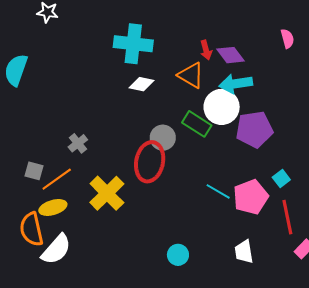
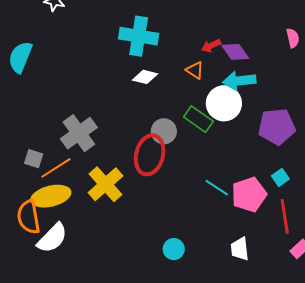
red arrow: (206, 50) -> (211, 46), turned 78
orange triangle: (191, 75) -> (195, 70), size x0.7
purple pentagon: (254, 129) -> (277, 127), moved
gray cross: (78, 143) -> (79, 133), size x1.8
yellow ellipse: (53, 207) -> (51, 196), size x1.4

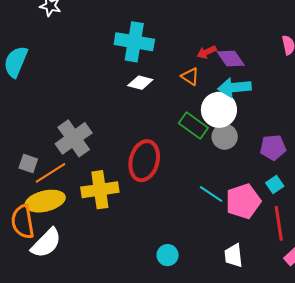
purple pentagon: (277, 127) -> (273, 147), moved, size x0.7
gray circle: (164, 131) -> (225, 137), moved
yellow cross: (106, 184) -> (100, 190), turned 33

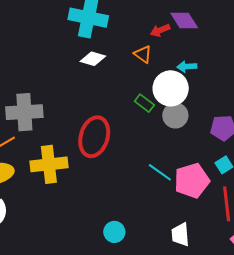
purple diamond: (231, 58) -> (184, 21), moved
cyan arrow: (234, 87) -> (187, 67), size x0.6
green rectangle: (193, 125) -> (144, 103), size x0.7
gray cross: (74, 138) -> (24, 112), turned 30

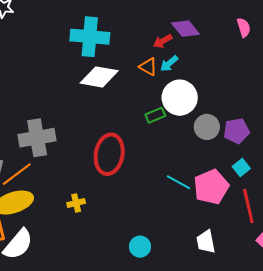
white diamond: (93, 59) -> (99, 77), size x1.5
cyan arrow: (187, 67) -> (169, 64), moved, turned -30
green rectangle: (144, 103) -> (155, 115), turned -54
gray circle: (175, 115) -> (207, 127), moved
yellow cross: (49, 164) -> (76, 203), moved, size x0.5

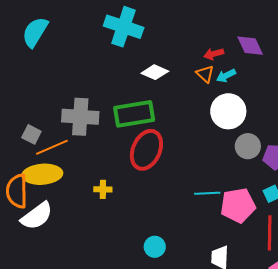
cyan cross: (90, 37) -> (124, 27), moved
red arrow: (163, 41) -> (214, 54), moved
white diamond: (99, 77) -> (155, 72), size x0.7
green rectangle: (155, 115) -> (134, 114), moved, size x2.0
cyan line: (178, 182) -> (207, 193), turned -45

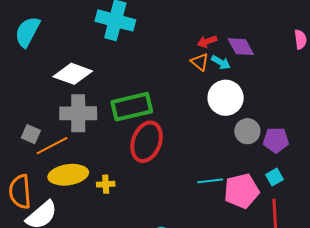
purple diamond: (250, 46) -> (241, 47), moved
white diamond: (155, 72) -> (73, 74), moved, size x1.4
cyan arrow: (226, 76) -> (221, 62), turned -120
yellow ellipse: (42, 174) -> (68, 175), moved

